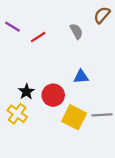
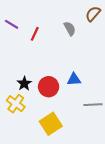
red line: (38, 37) -> (35, 34), turned -32
blue triangle: (81, 77) -> (74, 79), moved
yellow square: (74, 117) -> (51, 124), moved, turned 30

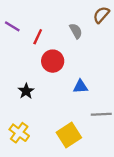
red circle: (49, 87) -> (53, 61), moved
yellow cross: (16, 104) -> (19, 133), moved
yellow square: (51, 124) -> (69, 135), moved

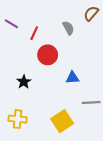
yellow cross: (19, 133) -> (18, 119), turned -30

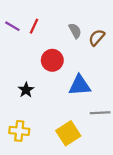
brown semicircle: (91, 13) -> (97, 38), moved
red line: (34, 33) -> (34, 26), moved
blue triangle: (72, 78) -> (80, 85), size x1.5

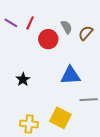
red circle: (52, 60) -> (48, 39), moved
yellow cross: (19, 131) -> (29, 124), moved
yellow square: (68, 133) -> (60, 118), turned -30

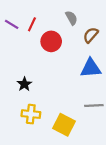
gray semicircle: (66, 27) -> (71, 18), moved
blue triangle: (70, 75) -> (91, 68), moved
yellow cross: (29, 124) -> (31, 114), moved

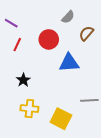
gray semicircle: (71, 18) -> (68, 17), turned 72
red line: (32, 24) -> (17, 45), moved
blue triangle: (91, 68) -> (69, 63), moved

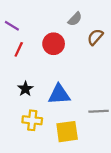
blue triangle: (69, 63) -> (59, 94), moved
yellow square: (61, 119) -> (67, 132), turned -35

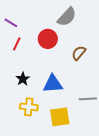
gray semicircle: (75, 19) -> (67, 17), size x1.5
brown semicircle: (95, 37) -> (79, 53), moved

